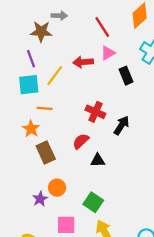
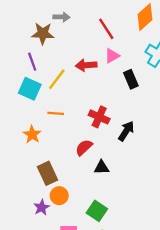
cyan square: (29, 85) -> (30, 89), turned 30
orange line: (45, 108) -> (56, 113), moved
brown rectangle: (46, 153) -> (47, 173), moved

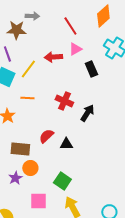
red semicircle: (84, 147) -> (46, 136), moved
brown rectangle: (47, 173) -> (20, 149), turned -60

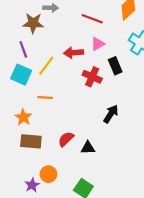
red line: (70, 26) -> (92, 19), turned -36
red cross: (64, 101) -> (92, 77), moved
brown rectangle: (20, 149) -> (31, 141), moved

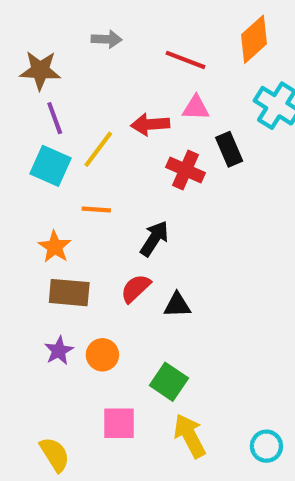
brown star: (33, 23) -> (40, 70), moved
pink triangle: (98, 44) -> (196, 108), turned 32
black arrow: (111, 114) -> (154, 239), moved
purple star: (32, 185) -> (59, 351), moved

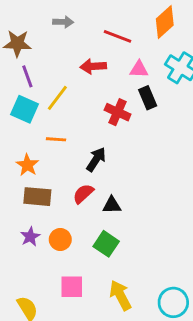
pink triangle: (196, 108) -> (139, 69), moved
red arrow: (150, 124) -> (93, 66), moved
green square: (169, 382) -> (106, 244), moved
cyan circle: (266, 446) -> (173, 302), size x1.4

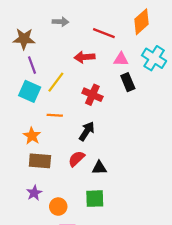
red cross: (118, 112) -> (92, 95), moved
orange circle: (60, 239) -> (58, 207), moved
green square: (106, 244) -> (95, 199), turned -36

